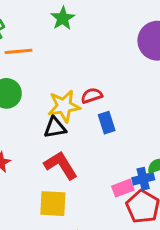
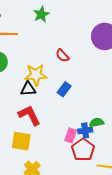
red semicircle: (92, 96) -> (62, 56), moved, turned -120
blue rectangle: (107, 123) -> (64, 89), turned 48
pink rectangle: (123, 188) -> (71, 135), turned -56

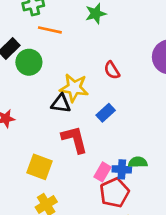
red L-shape: (29, 115) -> (75, 139), moved

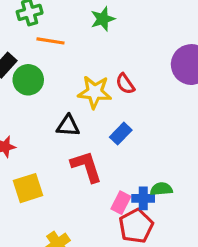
yellow star: (74, 88) -> (95, 92), moved
yellow square: (39, 167) -> (28, 188), moved, turned -35

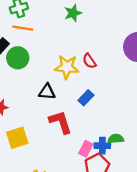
orange line: (51, 41) -> (23, 28), moved

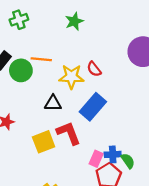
orange line: (23, 28) -> (41, 59), moved
blue rectangle: (86, 98) -> (93, 107), size x1.6
yellow square: (17, 138) -> (44, 142), moved
green semicircle: (116, 139) -> (128, 161), moved, turned 63

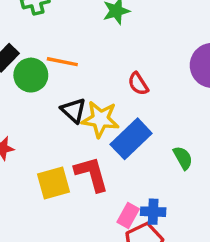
yellow star: (71, 77) -> (100, 119), moved
black triangle: (53, 103) -> (74, 110), moved, turned 36
green semicircle: (128, 161) -> (183, 158), moved

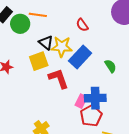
yellow square: (54, 183) -> (39, 61), moved
blue cross: (153, 212) -> (95, 98), size x1.5

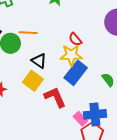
yellow star: (62, 47) -> (71, 55), moved
yellow square: (39, 61) -> (33, 81), turned -30
pink rectangle: (81, 101) -> (80, 119), turned -64

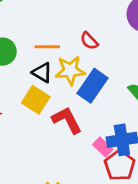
orange line: (28, 33) -> (47, 47), moved
yellow star: (71, 55) -> (70, 70), moved

